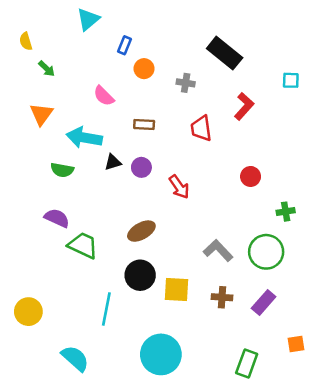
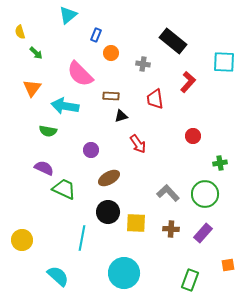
cyan square: (291, 80) -> (224, 62), size x1.6
pink semicircle: (104, 96) -> (80, 74), size x1.6
black triangle: (113, 162) -> (121, 116), moved
purple circle: (141, 167) -> (91, 150), moved

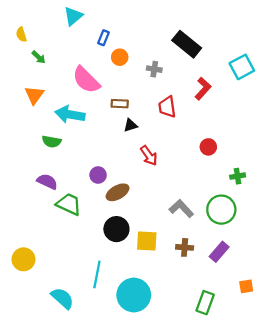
cyan square: (224, 62) -> (242, 67), turned -30
purple circle: (91, 150) -> (98, 175), moved
cyan line: (82, 238) -> (97, 274), moved

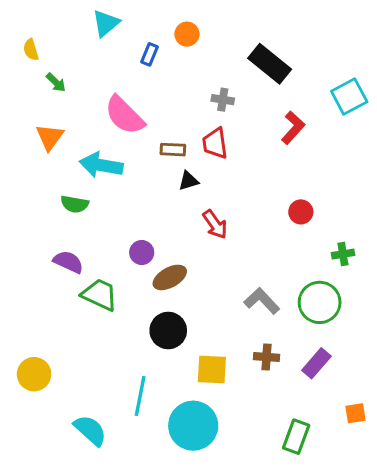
orange circle: (120, 57) -> (187, 34), moved
red trapezoid: (167, 107) -> (215, 143), moved
yellow square: (147, 241) -> (212, 370), moved

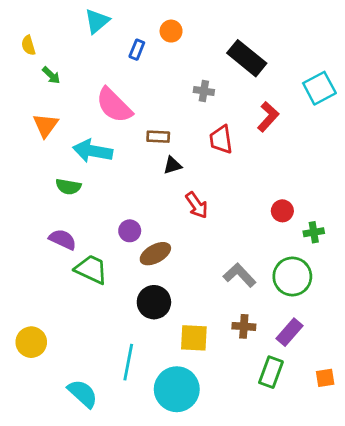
red trapezoid: (215, 143) -> (221, 140), moved
red circle: (301, 212) -> (282, 211), moved
green rectangle: (296, 437) -> (271, 372), moved

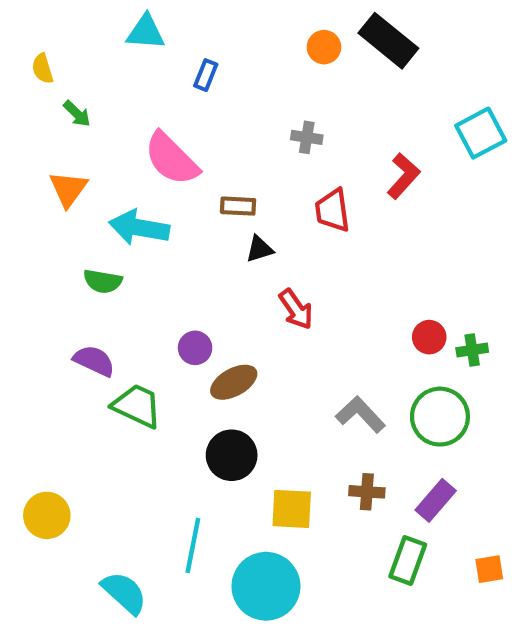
cyan triangle: (97, 21) -> (146, 32), turned 44
orange circle: (171, 31) -> (324, 47), moved
black rectangle: (247, 58) -> (388, 41), moved
red circle: (282, 211) -> (429, 337), moved

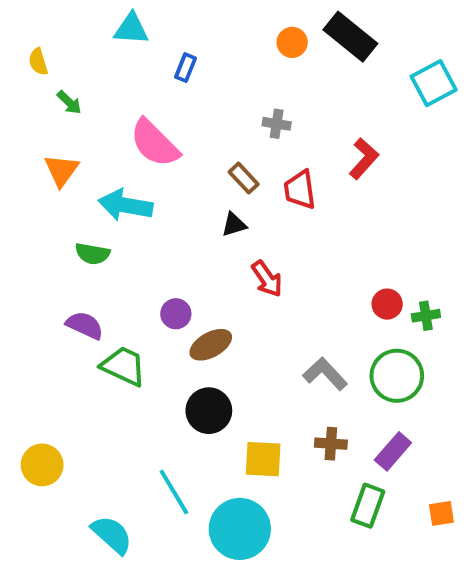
cyan square: (481, 133) -> (434, 83), moved
brown rectangle: (238, 206) -> (244, 178), moved, turned 44
cyan line: (193, 545) -> (174, 492), turned -42

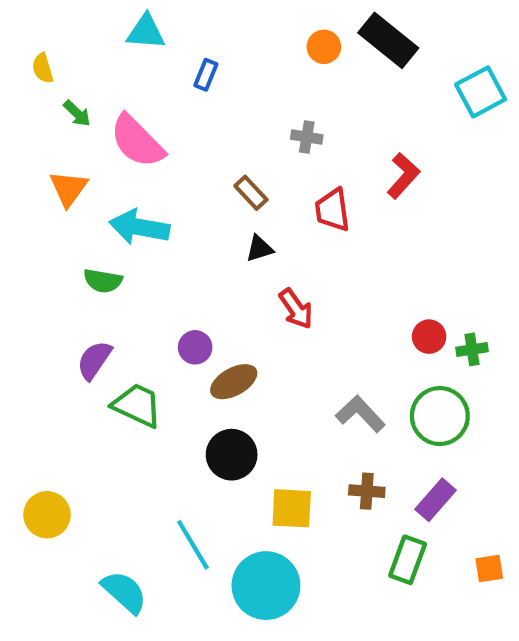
pink semicircle: (155, 143) -> (137, 141), moved
brown rectangle: (244, 178) -> (251, 193), moved
purple semicircle: (85, 325) -> (94, 360), turned -81

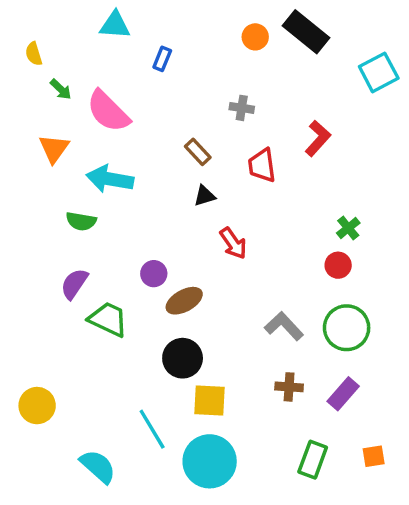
green cross: (472, 349) -> (348, 228), moved, turned -30
yellow square: (292, 508) -> (210, 400), moved
green rectangle: (408, 560) -> (313, 460), moved
orange square: (489, 568) -> (374, 456), moved

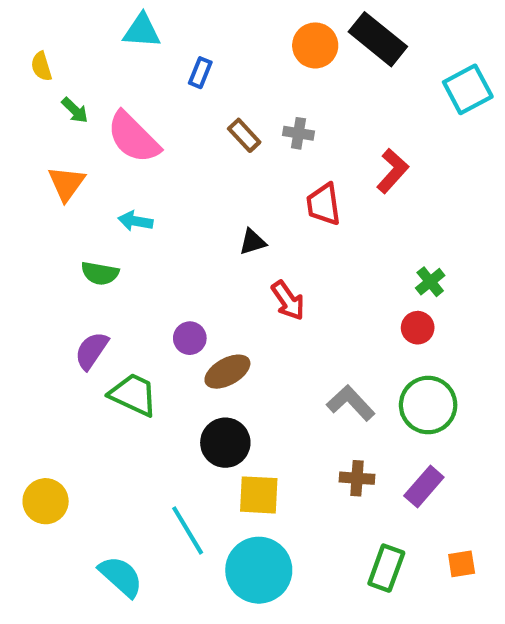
orange circle: (255, 37) -> (315, 45), size x1.4
brown rectangle: (198, 152) -> (244, 135), moved
cyan arrow: (110, 179) -> (135, 221), size x0.6

